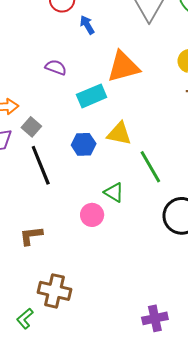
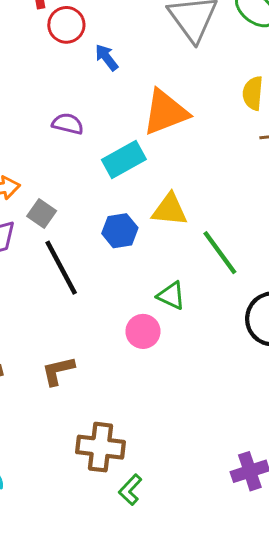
green L-shape: (25, 319) -> (130, 490), moved

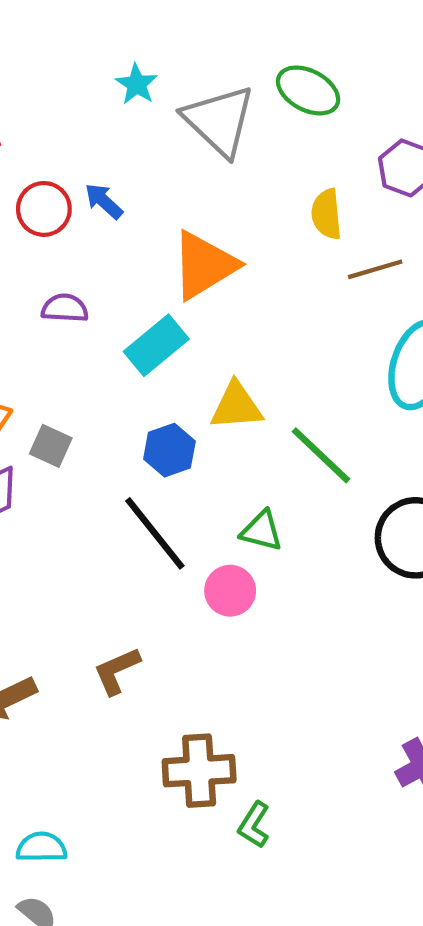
red circle: (66, 25) -> (44, 209), moved
black line: (61, 268) -> (155, 533), moved

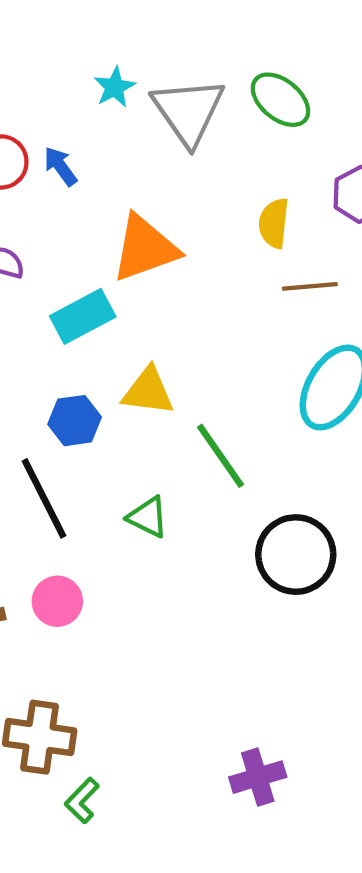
cyan star: (137, 84) -> (115, 87), moved
pink circle: (230, 591) -> (57, 601), moved

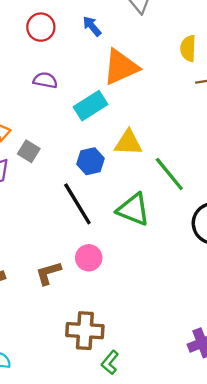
blue arrow: (60, 166) -> (92, 26), moved
green triangle: (148, 517) -> (133, 209), size x1.5

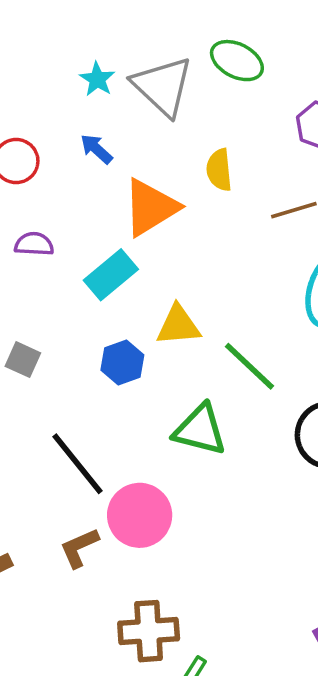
yellow semicircle: (188, 48) -> (219, 170), moved
black line: (77, 204) -> (78, 464), moved
pink circle: (89, 258) -> (140, 515), size x1.5

